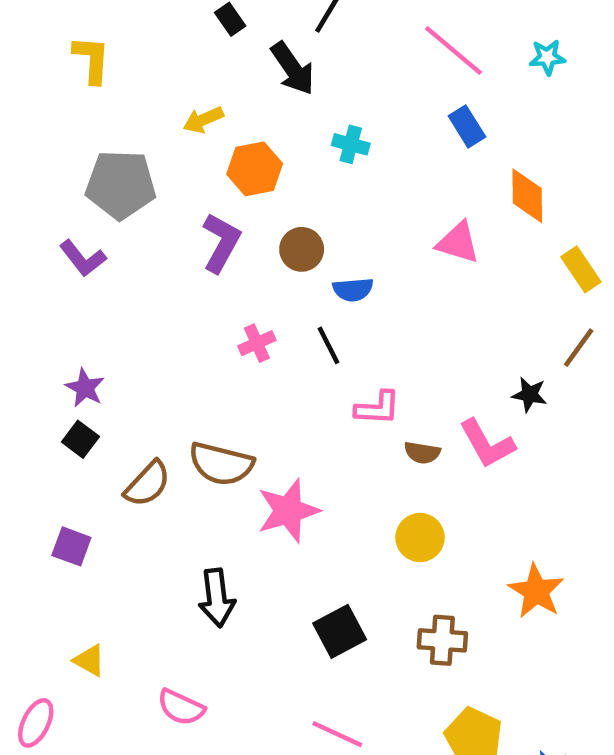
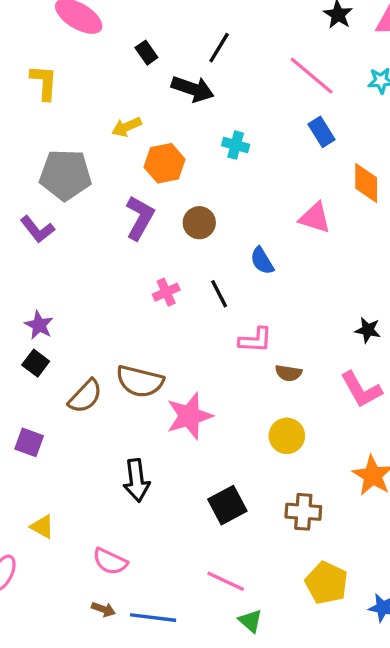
black arrow: (293, 68) -> (193, 89), turned -36
blue semicircle: (353, 290) -> (262, 261), moved, turned 64
pink L-shape: (487, 444) -> (361, 390), moved

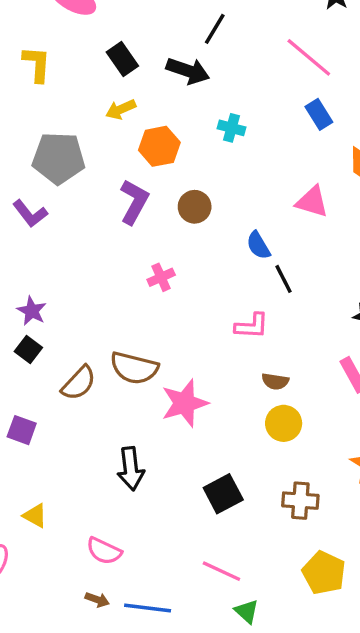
black rectangle: (146, 53) -> (122, 59), moved, size x1.4
black line: (219, 294) -> (284, 279), moved
brown semicircle: (288, 373) -> (275, 381), moved

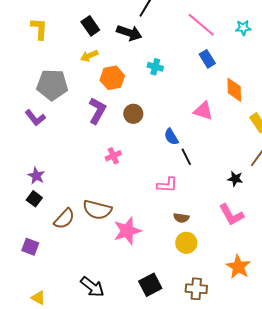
black arrow: (131, 469) -> (92, 287), moved, turned -45

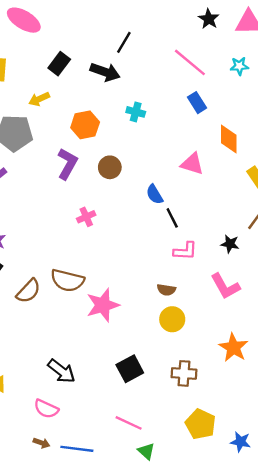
black rectangle: (90, 26) -> (59, 64), turned 72
yellow arrow: (89, 56) -> (39, 99), moved
pink L-shape: (167, 185) -> (185, 251), moved

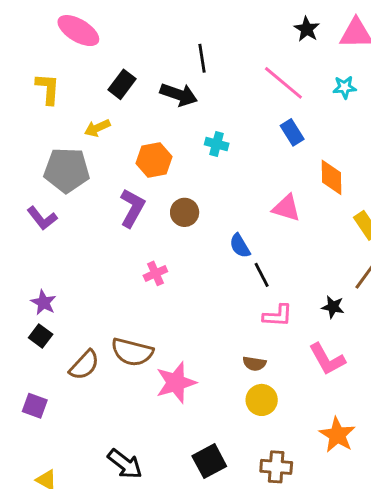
black line: (124, 42) -> (202, 58), turned -40

